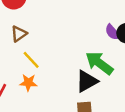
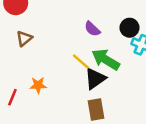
purple semicircle: (113, 32) -> (92, 29), moved
yellow line: (31, 60) -> (81, 62), moved

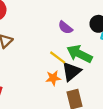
orange star: (38, 85) -> (53, 78), moved

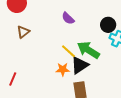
purple semicircle: (65, 28) -> (68, 18), moved

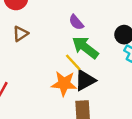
green arrow: (88, 50) -> (85, 47), moved
orange star: (63, 69) -> (64, 84), size x1.5

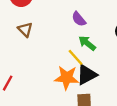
brown triangle: (20, 34) -> (25, 30), turned -42
green arrow: (85, 47) -> (87, 43), size x0.7

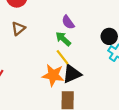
brown triangle: (25, 30) -> (18, 29), turned 32
green arrow: (87, 43) -> (63, 39), moved

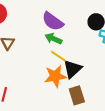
purple semicircle: (68, 22) -> (53, 21), size x1.5

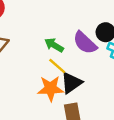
purple semicircle: (53, 21) -> (85, 43), moved

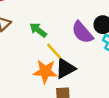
green arrow: (54, 45) -> (38, 30), moved

